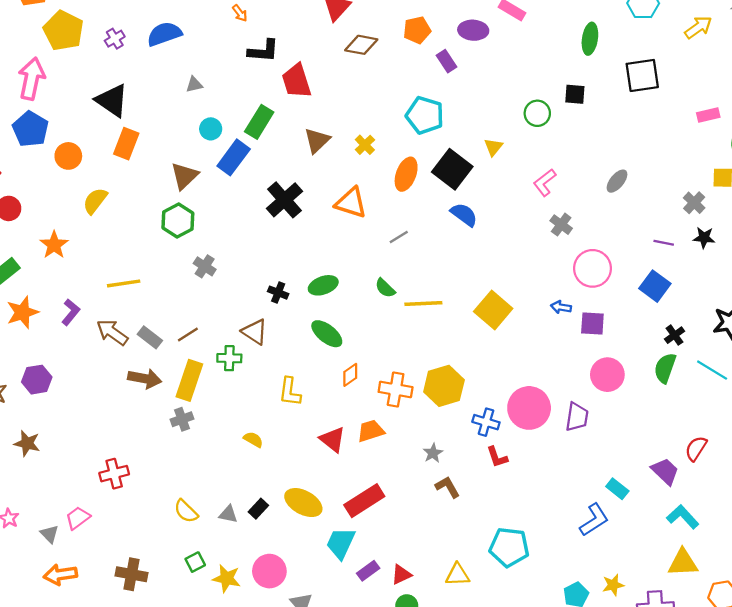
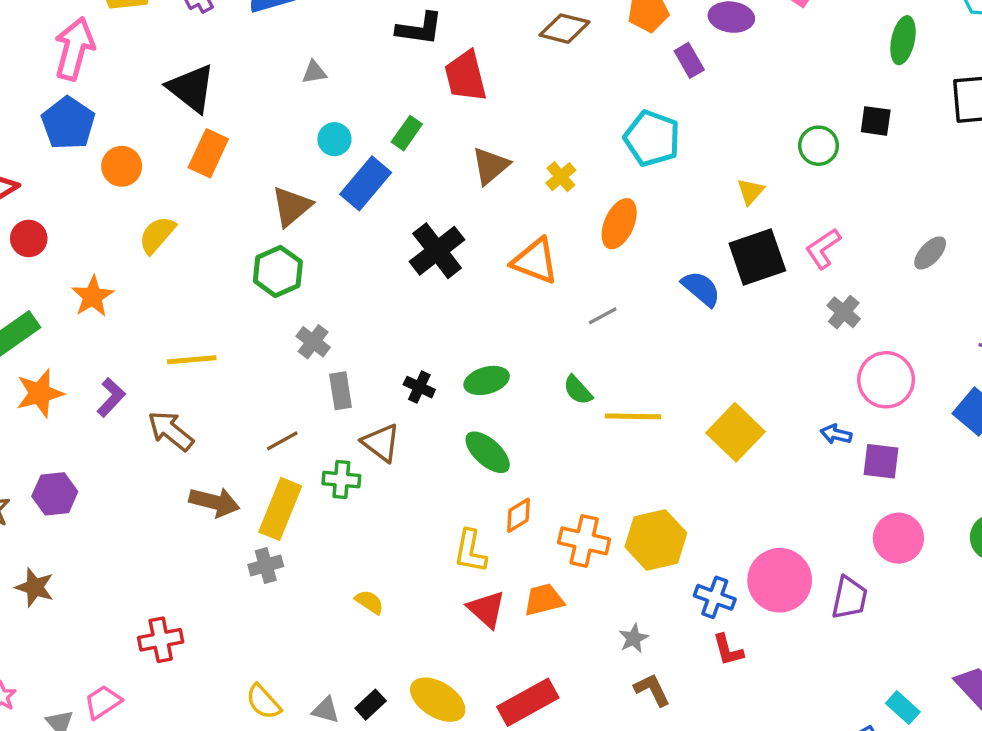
green rectangle: (259, 122) -> (407, 133), size x0.7
black square: (452, 169) -> (757, 257), moved, turned 30
gray rectangle: (150, 337) -> (340, 391), moved, turned 40
yellow L-shape: (290, 392) -> (470, 551), moved

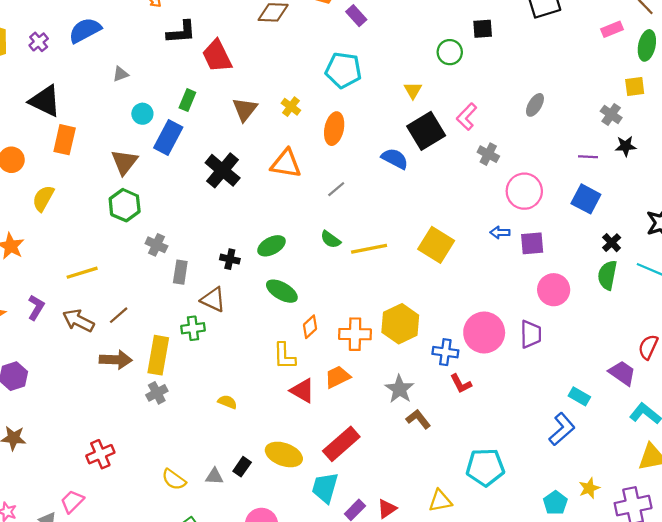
gray rectangle: (340, 391) -> (180, 272), turned 30
brown line: (282, 441) -> (119, 315), moved
gray star: (634, 638) -> (400, 389), size x1.5

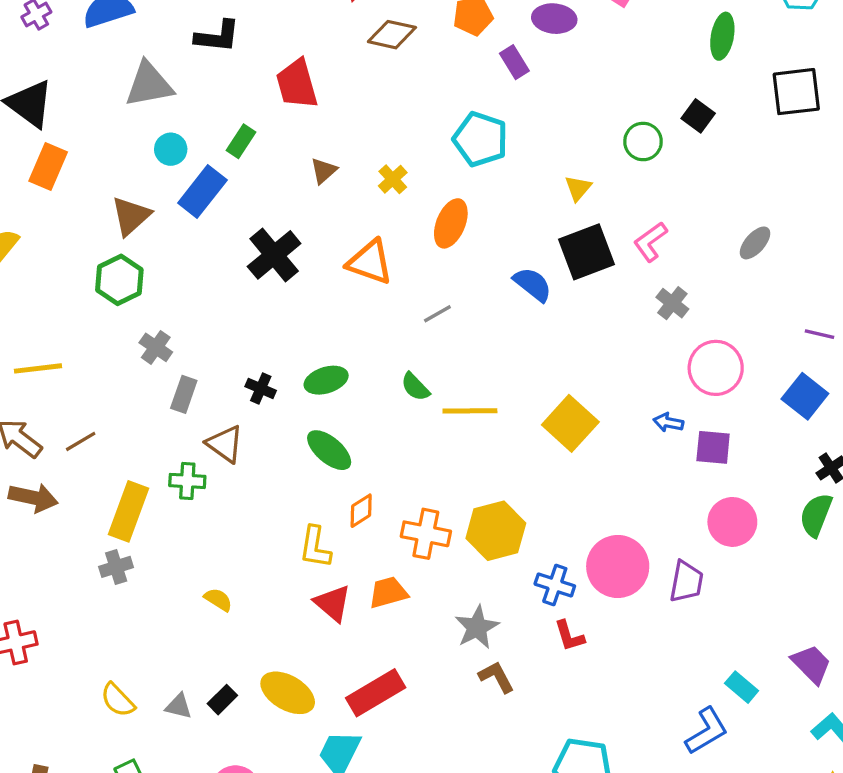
black square: (483, 29) -> (698, 116), turned 30
black L-shape: (181, 32) -> (217, 36), moved
gray triangle: (121, 74) -> (149, 84), size x2.0
brown triangle: (245, 109) -> (324, 171), size x0.7
brown arrow: (116, 360) -> (33, 498), moved

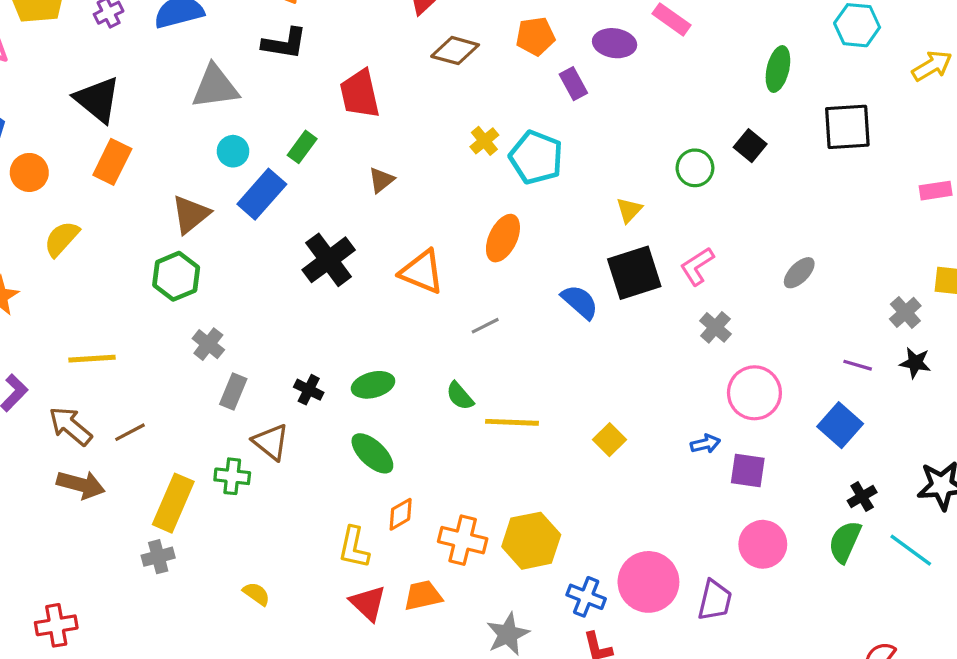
yellow cross: (393, 179) -> (484, 141), moved
blue arrow: (668, 422) -> (705, 444), turned 152
yellow square: (570, 423) -> (610, 440), size x0.6

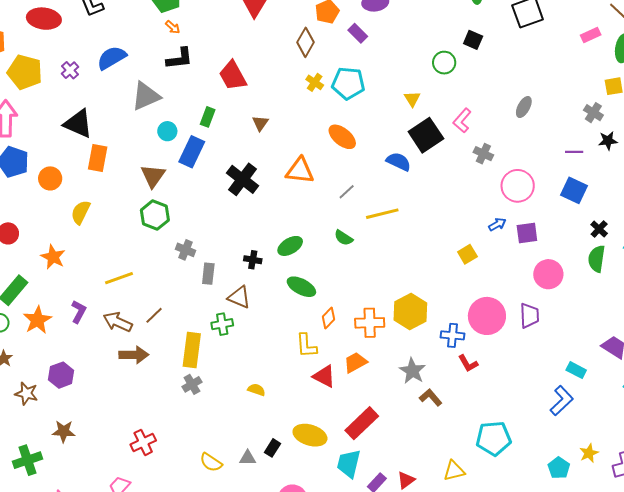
brown diamond: (455, 51) -> (305, 42), moved, turned -60
orange ellipse: (503, 238) -> (342, 137), turned -60
yellow line: (512, 422) -> (382, 214), moved
yellow square: (610, 440) -> (467, 254), moved, turned 30

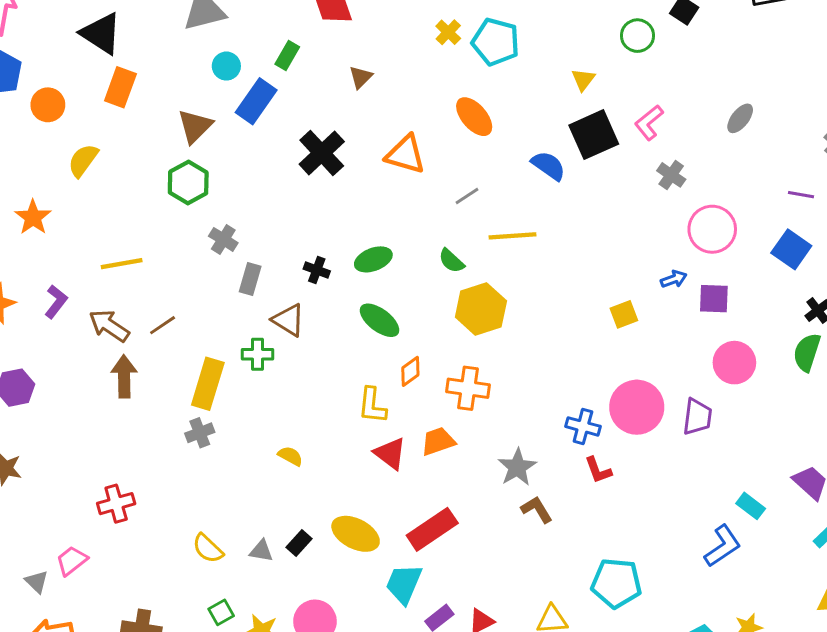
yellow hexagon: (410, 312) -> (481, 309), moved
brown arrow: (134, 355) -> (124, 377), turned -100

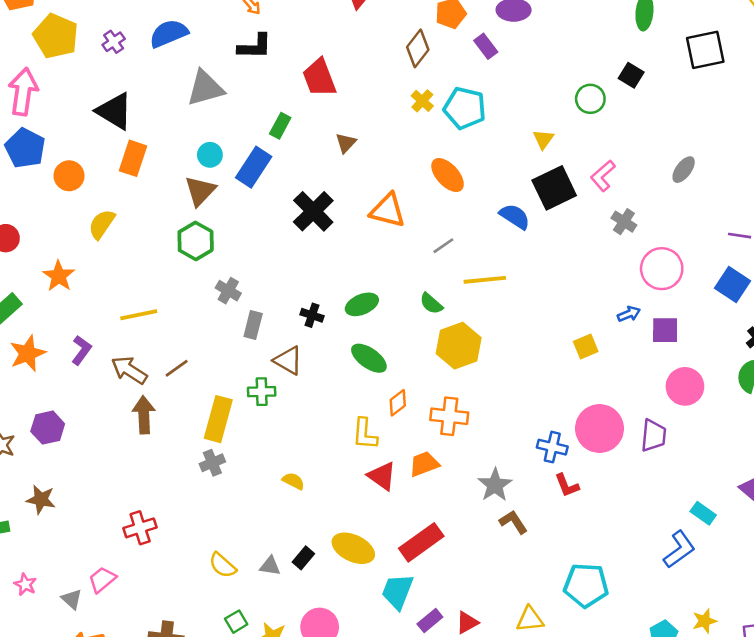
cyan circle: (226, 66) -> (210, 155), moved

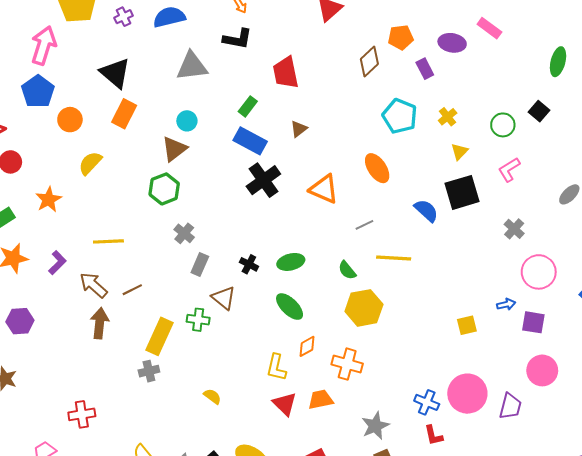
yellow cross: (422, 101) -> (448, 117), moved
blue rectangle: (254, 167) -> (250, 141), moved, turned 76
pink L-shape: (603, 176) -> (509, 170), moved

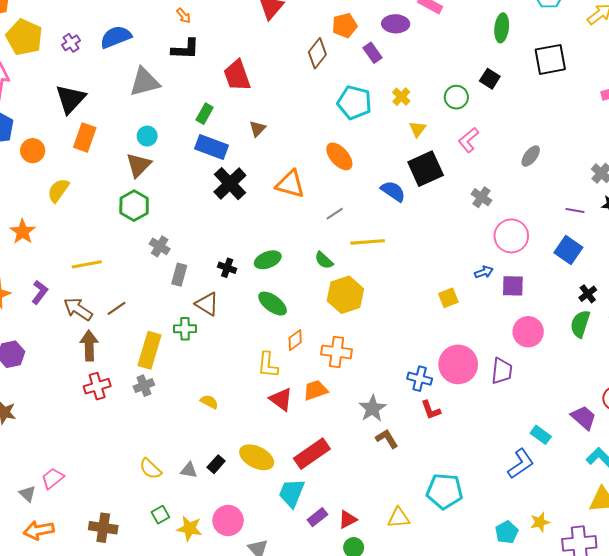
black triangle: (115, 73) -> (71, 99), turned 40
red cross: (82, 414) -> (97, 386), moved

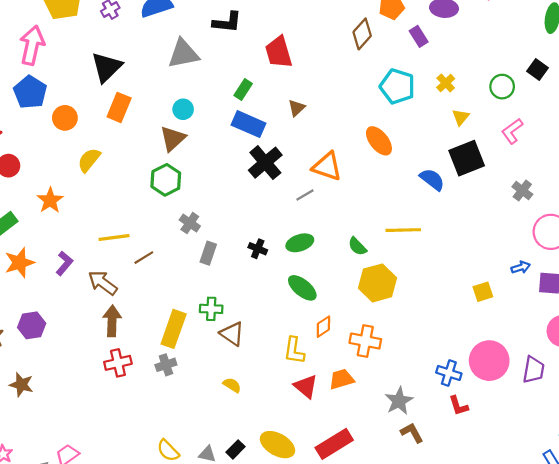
gray line: (335, 214) -> (305, 195), moved
brown triangle: (207, 304) -> (232, 334), moved
brown line: (117, 308) -> (144, 258), moved

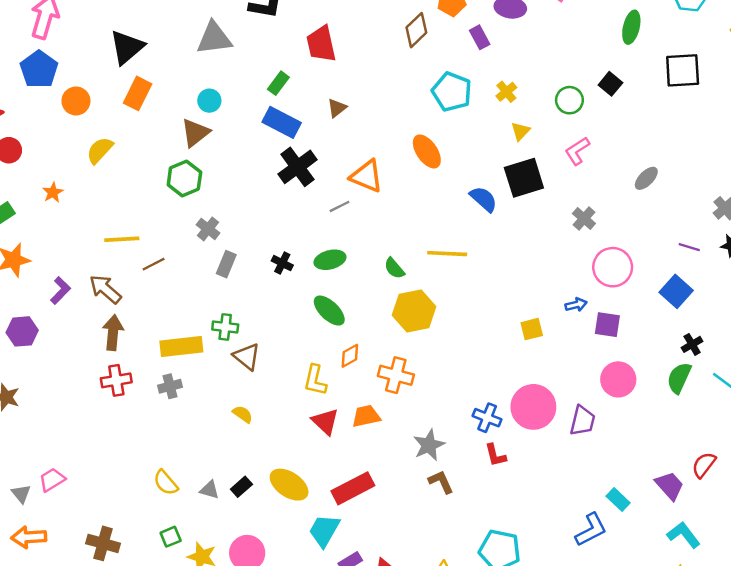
orange star: (50, 200) -> (53, 192), size x0.7
purple L-shape: (64, 263) -> (60, 290), moved
yellow rectangle: (174, 329) -> (181, 347), turned 60

